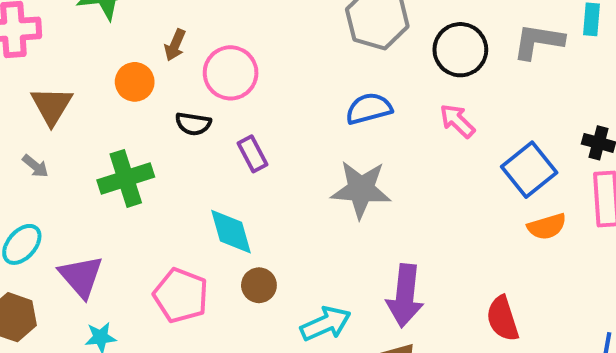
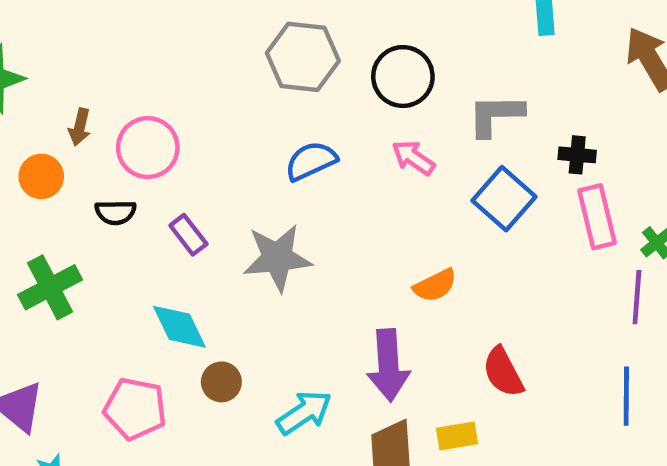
gray L-shape: (538, 41) -> (496, 115), moved
gray star: (361, 189) -> (277, 258), moved
orange semicircle: (547, 226) -> (435, 285), moved

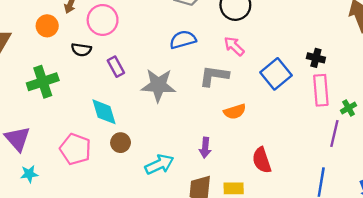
gray L-shape: (496, 115) -> (214, 76), moved
purple arrow: (388, 365) -> (205, 148), size x0.6

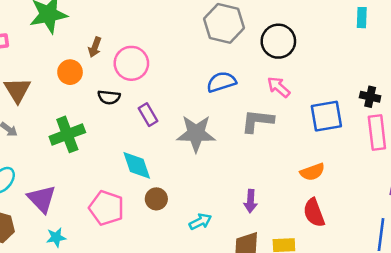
blue square: (276, 74) -> (326, 116), turned 32
orange semicircle: (235, 112) -> (312, 172), moved
cyan arrow: (159, 164) -> (200, 222), size x0.7

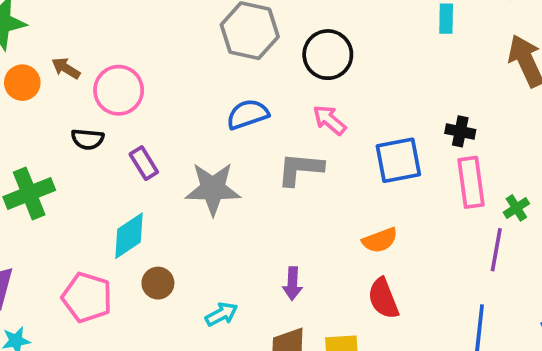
brown arrow: (95, 47) -> (66, 68), turned 102
orange circle: (70, 72) -> (22, 83), moved
cyan diamond: (137, 165) -> (129, 236), turned 76

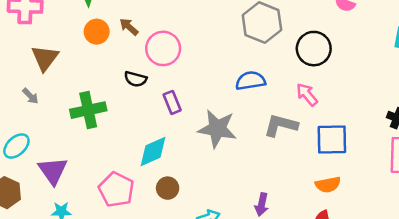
blue square: (398, 160) -> (332, 139), moved

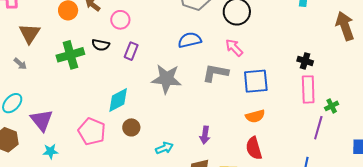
pink circle: (163, 48) -> (120, 20), size x0.7
purple rectangle: (172, 102) -> (131, 51), moved, turned 48
green cross: (88, 110) -> (70, 55), moved

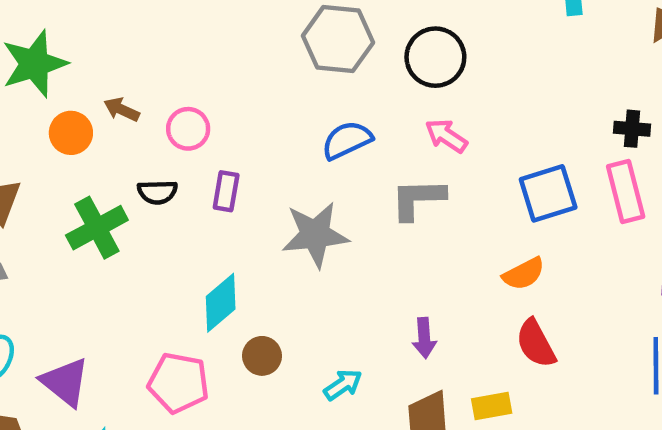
black cross: (305, 61) -> (632, 129), moved
blue square: (256, 81) -> (548, 193), moved

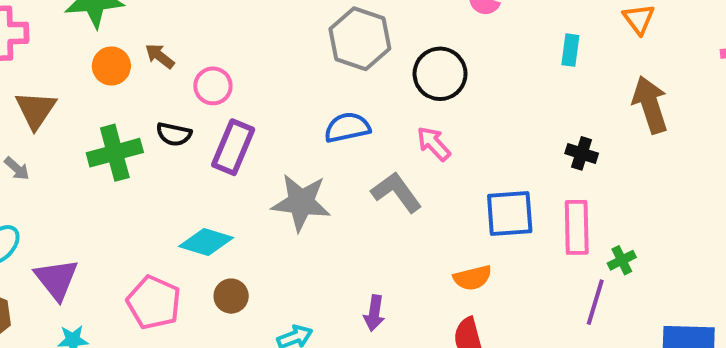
black cross: (632, 129) -> (582, 153), moved
purple rectangle: (226, 191) -> (233, 147), size x1.5
gray L-shape: (418, 199) -> (396, 192), turned 42
cyan diamond: (221, 303) -> (206, 242), turned 44

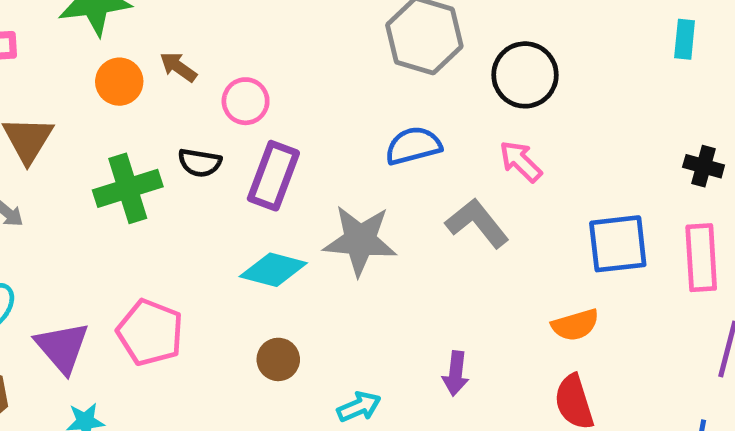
cyan diamond: (206, 242) -> (273, 270), moved
pink pentagon: (154, 303) -> (150, 332), moved

